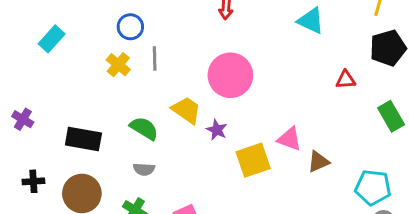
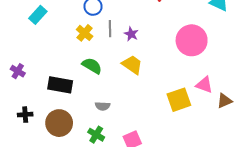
pink circle: (230, 75) -> (192, 40), moved
green semicircle: (144, 128) -> (92, 66), moved
purple star: (217, 130) -> (131, 34), moved

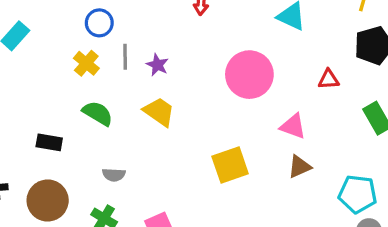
black rectangle: (60, 85) -> (49, 142), size x0.7
pink triangle: (204, 85) -> (293, 126), moved

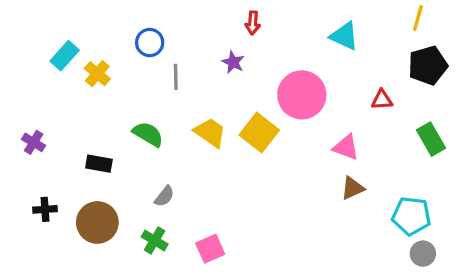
yellow cross: (86, 63) -> (97, 74), moved
purple star: (157, 65) -> (233, 62), moved
yellow square: (230, 165) -> (259, 133), moved, turned -33
gray semicircle: (114, 175) -> (164, 196), turned -55

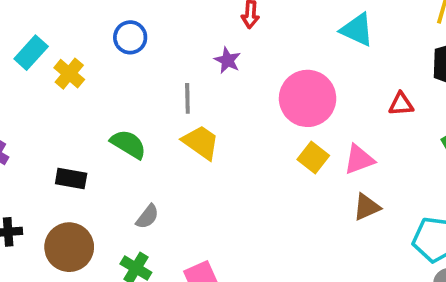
gray line: (176, 77) -> (187, 98), moved
yellow square: (259, 133) -> (313, 158), moved, size x0.7
pink triangle: (346, 147) -> (359, 159), turned -40

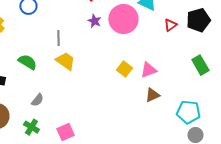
purple star: (227, 60) -> (94, 21), moved
pink circle: (308, 98) -> (123, 19), moved
red triangle: (401, 104) -> (170, 25), moved, turned -32

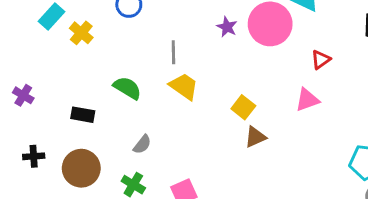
red triangle: (170, 25) -> (321, 60), moved
yellow square: (124, 69) -> (243, 107), moved
brown triangle: (152, 95) -> (255, 137), moved

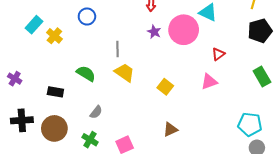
brown triangle: (255, 137) -> (170, 129), moved
black cross: (34, 156) -> (22, 120), size x1.5

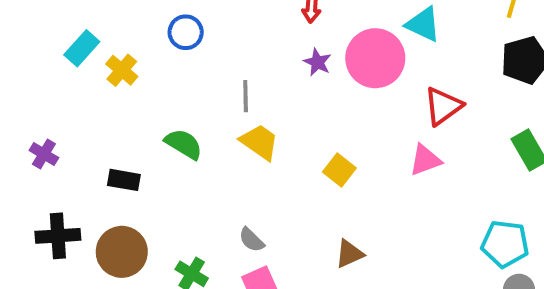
red triangle: (218, 54) -> (443, 106), size x1.5
gray semicircle: (96, 112) -> (252, 240), moved, turned 96

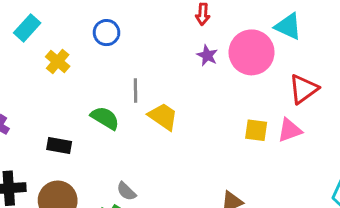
cyan rectangle: (82, 48) -> (27, 28), moved
gray line: (246, 96) -> (135, 91), moved
yellow square: (339, 170) -> (256, 130), moved, turned -30
gray semicircle: (252, 240) -> (126, 191), moved

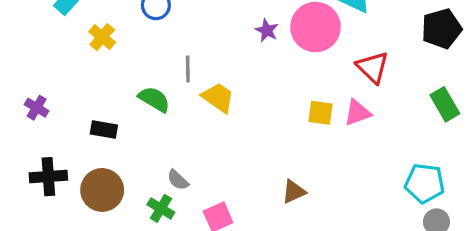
red triangle: (303, 89) -> (373, 67), turned -40

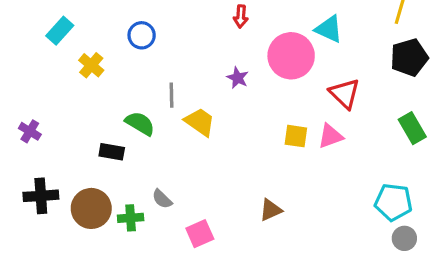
purple star: (267, 30) -> (238, 78), moved
black rectangle: (104, 129) -> (112, 152), moved
green cross: (161, 208) -> (131, 218), moved, turned -35

